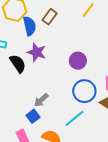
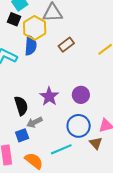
blue semicircle: (30, 26) -> (31, 45), moved
purple star: (37, 52) -> (49, 96), moved
black semicircle: (18, 64) -> (21, 106), moved

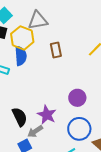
brown rectangle: (66, 45) -> (56, 50), turned -56
purple star: (49, 96) -> (47, 115), moved

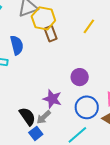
yellow hexagon: (22, 38) -> (43, 18), moved
black semicircle: (20, 117) -> (27, 116), moved

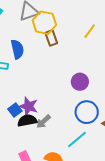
purple star: (52, 99) -> (29, 106), moved
black semicircle: (27, 116) -> (27, 121), turned -66
blue square: (36, 133) -> (15, 110), moved

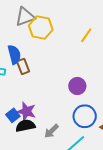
brown rectangle: (51, 38) -> (23, 66), moved
gray arrow: (44, 122) -> (51, 131), moved

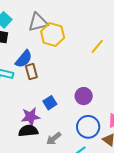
blue semicircle: (14, 55) -> (24, 59), turned 48
purple star: (26, 111) -> (31, 117), turned -30
blue square: (13, 115) -> (50, 103), moved

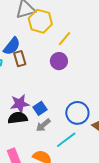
yellow line: (97, 46) -> (64, 39), moved
purple circle: (84, 96) -> (59, 61), moved
blue square: (50, 103) -> (40, 108), moved

